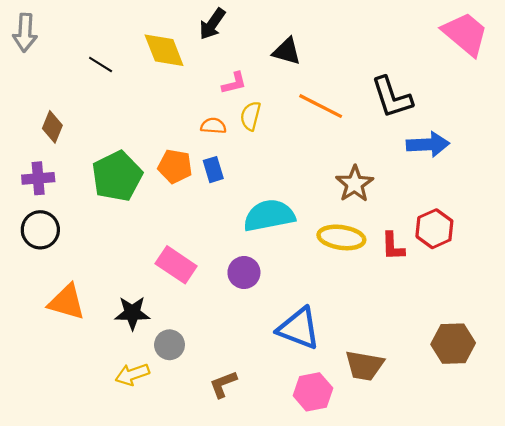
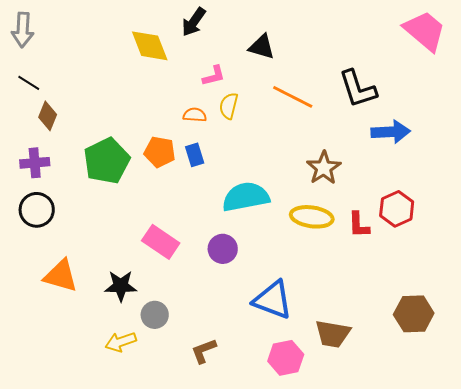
black line: (101, 64) -> (29, 83), moved

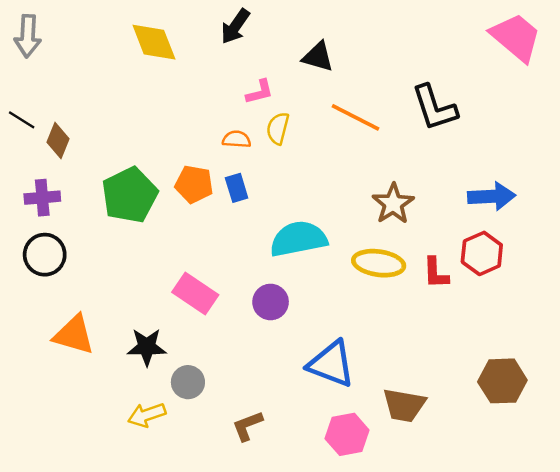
yellow diamond: (150, 46) -> (154, 42), moved
black line: (29, 83) -> (22, 120), moved
blue arrow: (391, 132) -> (492, 196), moved

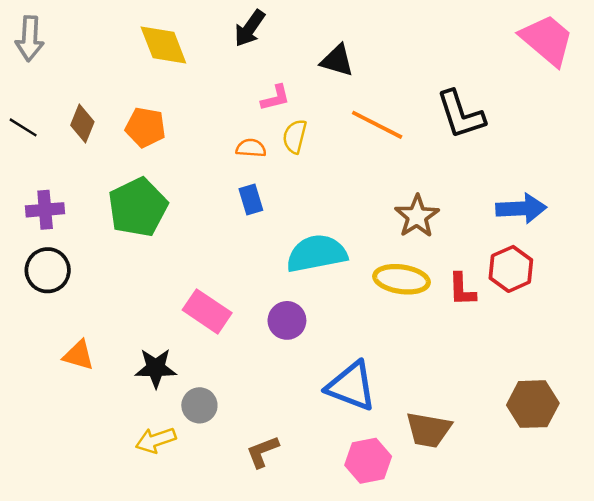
brown diamond: (58, 140) -> (82, 124), moved
orange pentagon: (194, 184) -> (145, 127), moved
orange triangle: (74, 335) -> (78, 355), size x0.7

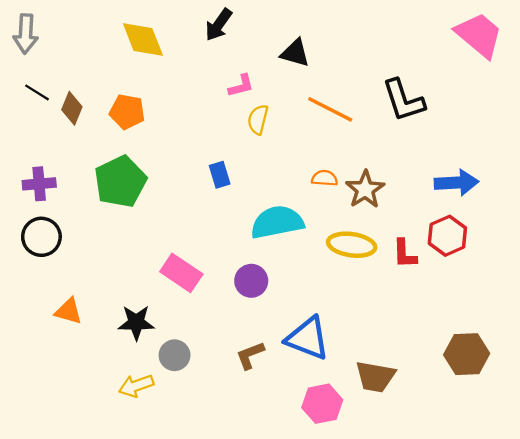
black line: (23, 127) -> (37, 92), moved
orange semicircle: (251, 148) -> (325, 178), moved
brown L-shape: (263, 452) -> (250, 355), moved

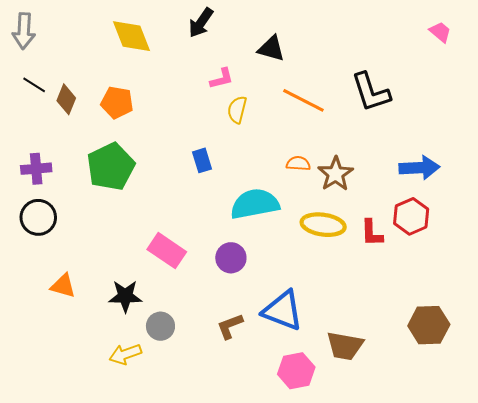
pink trapezoid: (479, 35) -> (440, 32), size x0.5

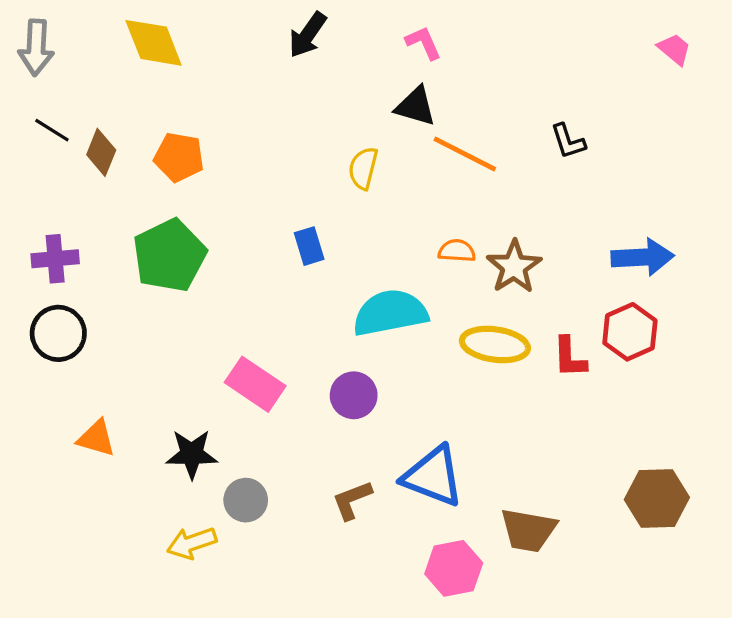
yellow diamond: (131, 36) -> (154, 43), moved
black triangle: (271, 49) -> (416, 106), moved
pink L-shape: (222, 79) -> (423, 43), moved, turned -100
black L-shape: (371, 92) -> (568, 141), size x0.6

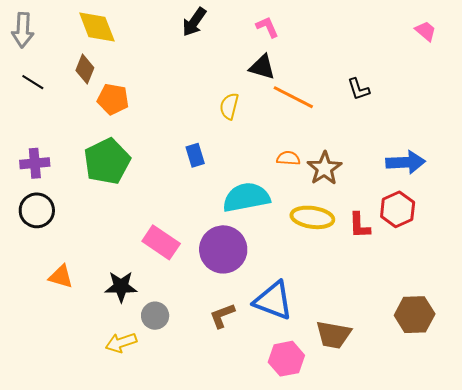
brown diamond: (101, 152) -> (85, 69), moved
purple circle: (354, 395) -> (223, 249), size x1.6

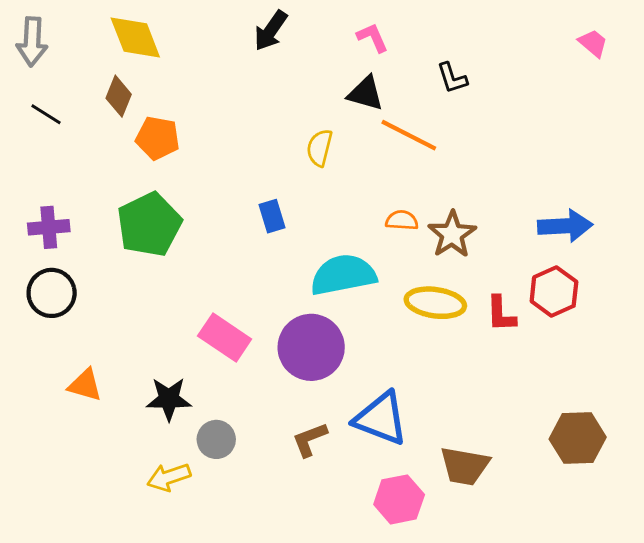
black L-shape: (358, 89) -> (452, 78), moved

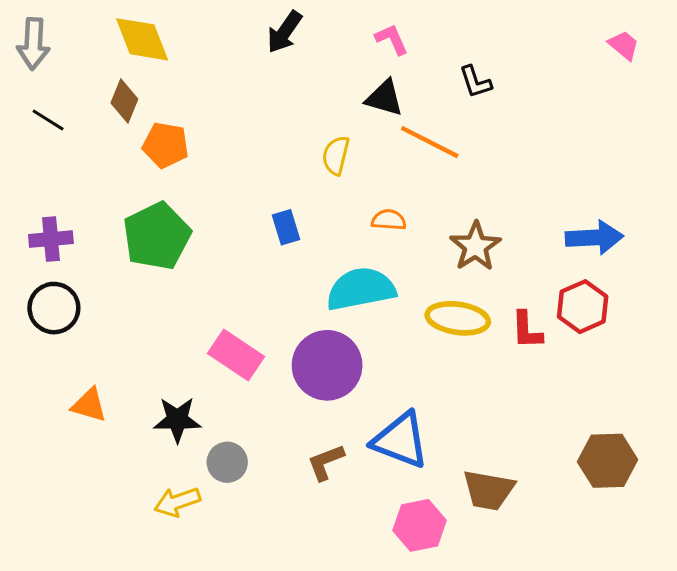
orange semicircle: (402, 220) -> (389, 220), moved

